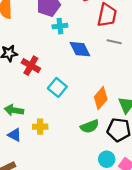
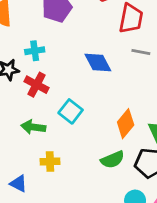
cyan cross: (60, 26) -> (35, 51), moved
green arrow: (14, 110) -> (33, 127), moved
blue triangle: (15, 135) -> (19, 184), moved

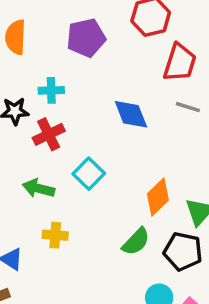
red cross: (36, 85) -> (49, 134), turned 30
green semicircle: (113, 160) -> (136, 242), turned -30

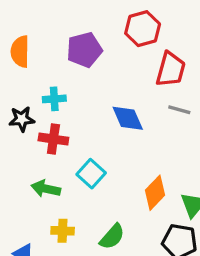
red cross: (49, 134) -> (53, 139), turned 36
green semicircle: (136, 242) -> (112, 237), moved

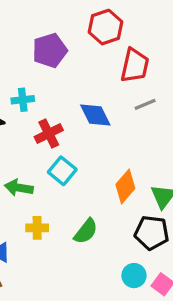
gray line: (179, 110) -> (145, 104), turned -35
red cross: (53, 139) -> (49, 134), moved, turned -32

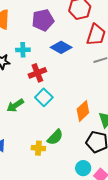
blue diamond: (95, 115) -> (61, 47), moved, turned -40
green arrow: (19, 188) -> (15, 105), turned -48
yellow cross: (37, 228) -> (38, 148), moved

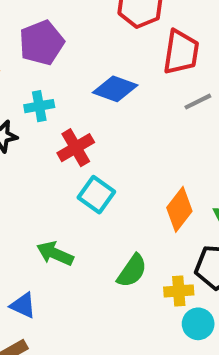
purple pentagon: (43, 20) -> (42, 43), moved
green arrow: (15, 105) -> (55, 254), moved, turned 66
yellow cross: (38, 148) -> (179, 291), moved

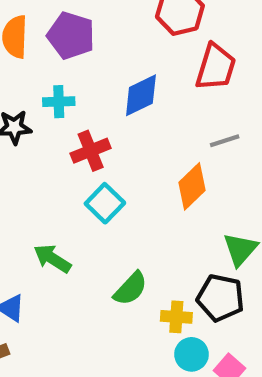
purple pentagon: (42, 43) -> (71, 36), turned 30
blue diamond: (115, 89) -> (141, 95), turned -54
gray line: (198, 102) -> (225, 141), moved
orange diamond: (179, 209) -> (192, 186), moved

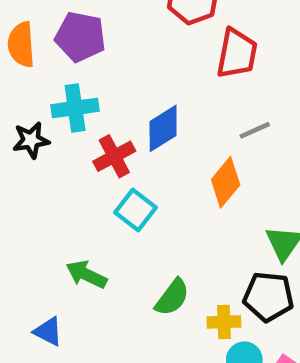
blue diamond: (141, 95) -> (163, 128), moved
cyan cross: (59, 102) -> (75, 108), size x1.4

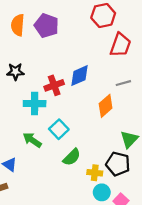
cyan cross: (75, 108) -> (35, 104), moved
cyan square: (135, 210) -> (59, 129), moved

